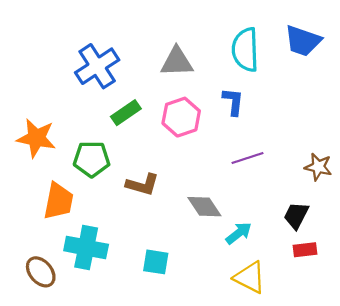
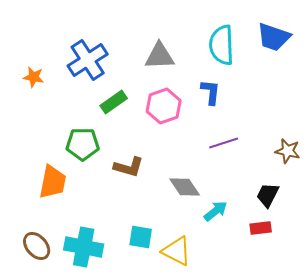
orange star: (36, 138) -> (34, 77), moved, size x0.6
cyan cross: (86, 248) -> (84, 247), moved
red rectangle: (305, 250) -> (261, 228), moved
yellow triangle: (250, 277) -> (177, 251), moved

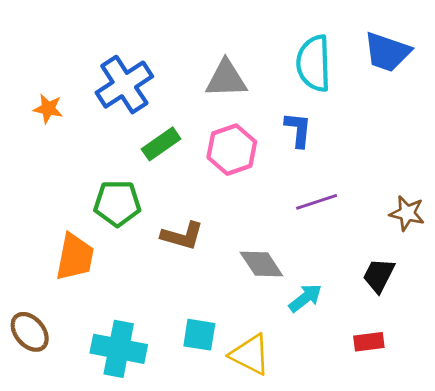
red rectangle: (261, 228) -> (369, 342), moved
brown ellipse: (37, 246) -> (30, 332), moved

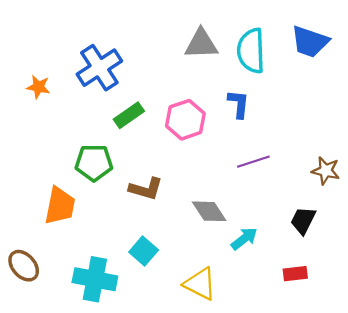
gray triangle: (226, 79) -> (201, 44), moved
cyan square: (199, 335) -> (144, 251), moved, turned 32

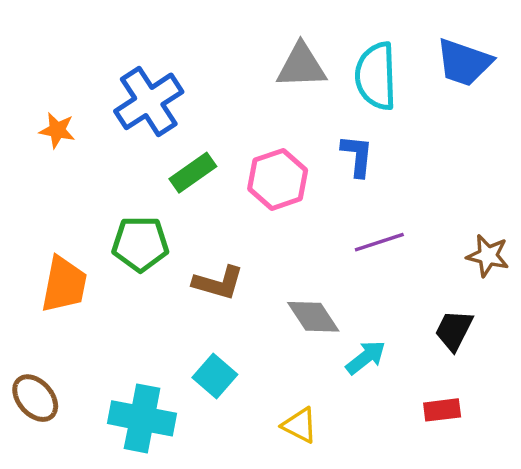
orange trapezoid: (60, 206) -> (64, 285), moved
yellow triangle: (200, 284) -> (300, 425), size x0.7

